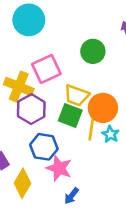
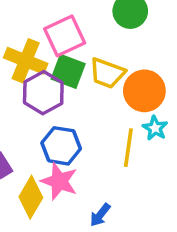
green square: (70, 115) -> (68, 71), moved
yellow line: (92, 127) -> (128, 148), moved
pink star: (59, 168) -> (59, 181), moved

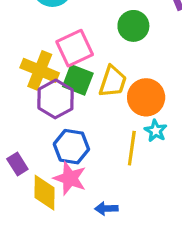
yellow trapezoid: (107, 73) -> (113, 81), turned -92
yellow diamond: (31, 197) -> (44, 193), turned -30
blue arrow: (100, 215) -> (106, 209), turned 50

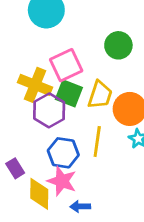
yellow line: (132, 148) -> (97, 141), moved
blue arrow: (106, 209) -> (80, 207), moved

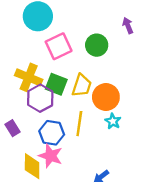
pink square: (66, 65) -> (59, 46), moved
purple rectangle: (15, 168) -> (12, 128), moved
blue arrow: (80, 207) -> (101, 177), moved, turned -35

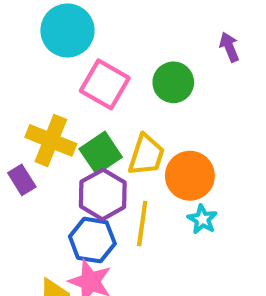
pink square: (59, 46) -> (105, 84), turned -35
green square: (56, 84) -> (101, 153), turned 35
purple hexagon: (40, 98) -> (103, 194), moved
purple rectangle: (12, 128) -> (22, 180), moved

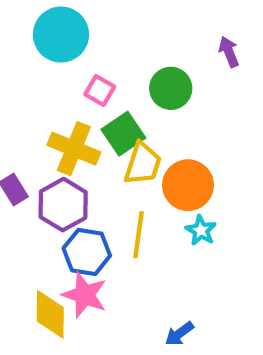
pink square: (105, 84) -> (100, 90), size x0.6
yellow cross: (51, 140) -> (74, 149), moved
green square: (101, 153) -> (123, 134), moved
purple hexagon: (103, 194) -> (63, 205), moved

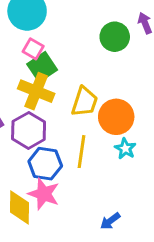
green circle: (171, 88) -> (115, 37), moved
pink square: (100, 90) -> (33, 49), moved
green square: (123, 134) -> (42, 67), moved

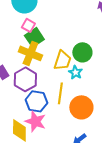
green circle: (115, 37) -> (82, 52), moved
orange circle: (116, 117) -> (81, 107), moved
cyan star: (125, 149) -> (75, 72), moved

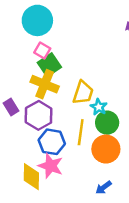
green circle: (82, 52) -> (107, 123), moved

